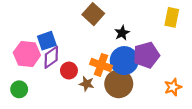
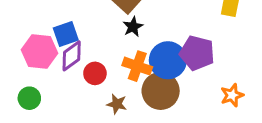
black star: (122, 33) -> (133, 27), moved
purple pentagon: (146, 55) -> (197, 53), turned 30
brown star: (87, 84) -> (117, 104), moved

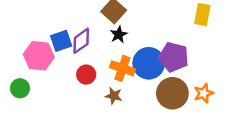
purple diamond: (72, 56) -> (81, 41), moved
brown circle: (161, 91) -> (172, 93), moved
green circle: (29, 98) -> (20, 88), moved
brown star: (117, 104) -> (114, 96), moved

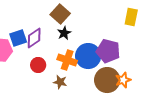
orange star: (204, 93) -> (123, 80), moved

